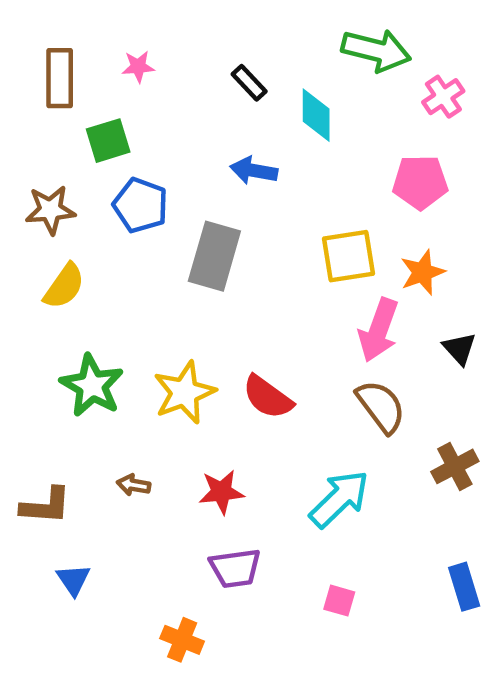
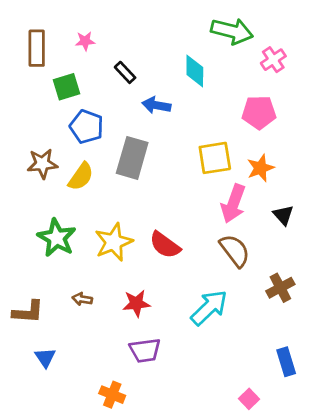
black rectangle: (249, 83) -> (125, 72), moved
brown star: (50, 210) -> (42, 164), moved
yellow semicircle: (64, 286) -> (81, 177), moved
pink square: (339, 601) -> (249, 399), moved, turned 30

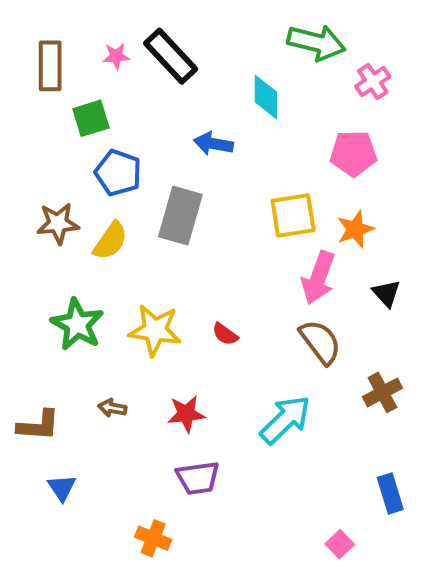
black rectangle: (125, 72) -> (171, 56), moved, size x1.8
yellow star: (114, 242) -> (155, 330), turned 30
red semicircle: (165, 245) -> (225, 334), size x0.6

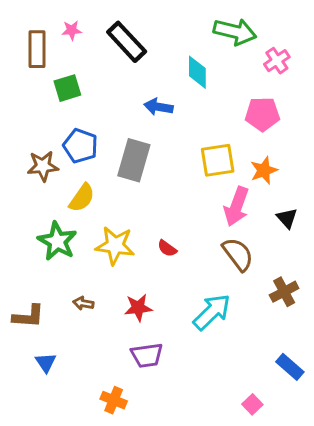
pink star: (116, 56) -> (72, 30), moved
blue pentagon: (118, 173) -> (80, 146), moved
yellow semicircle: (110, 241) -> (82, 198), moved
blue rectangle: (390, 494) -> (290, 367), turned -32

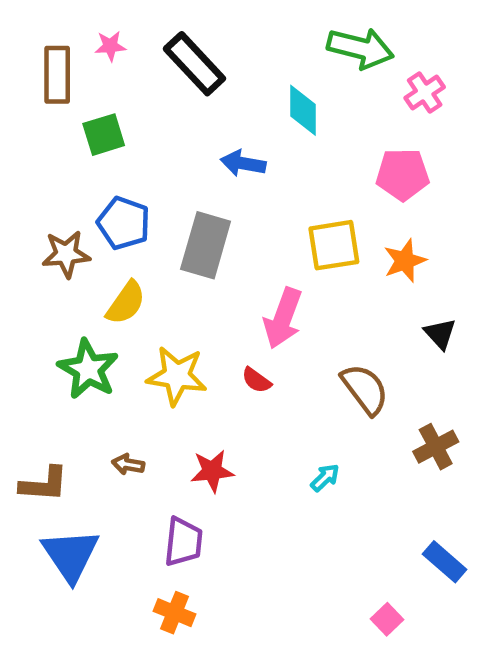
pink arrow: (236, 206) -> (283, 318), moved
cyan arrow: (212, 312) -> (325, 478), size x0.5
purple trapezoid: (147, 355) -> (183, 542), moved, turned -76
blue triangle: (46, 363) -> (71, 555), size x1.8

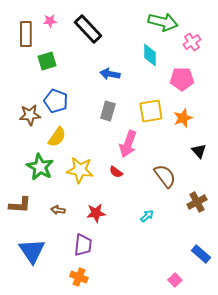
cyan diamond: (303, 110) -> (150, 55), moved
gray rectangle: (206, 245) -> (108, 111), moved, size x0.7
brown L-shape: (44, 484) -> (20, 205), moved

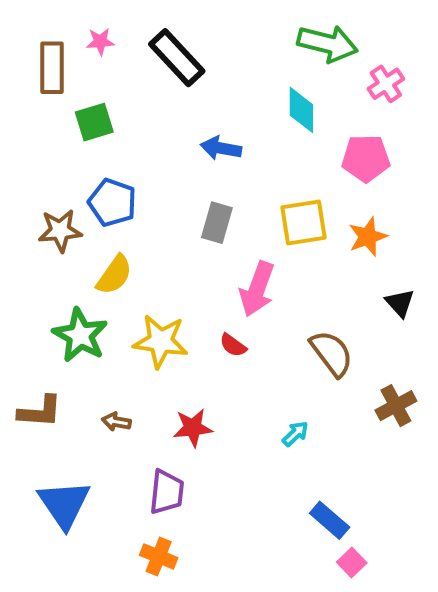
blue rectangle: (201, 254) -> (330, 520), moved

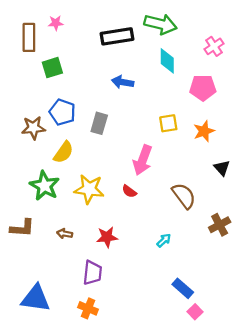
green arrow: (328, 44) -> (160, 24), moved
black rectangle: (177, 58) -> (117, 36), moved, turned -56
gray rectangle: (217, 223) -> (99, 123), moved
yellow square: (303, 223) -> (168, 123), size x0.7
blue triangle: (64, 504) -> (36, 298), moved, turned -48

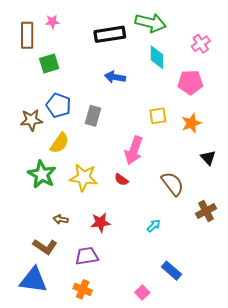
brown L-shape: (22, 228) -> (45, 247), moved, turned 30
purple trapezoid: (92, 273) -> (87, 256), turned -105
pink square: (195, 312) -> (142, 293), moved

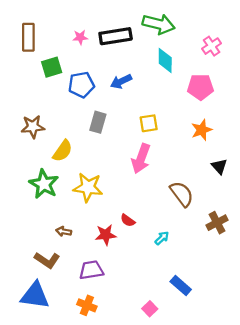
pink star: (52, 22) -> (80, 37), moved
blue arrow: (115, 77) -> (121, 81), turned -36
blue pentagon: (59, 105) -> (81, 85), moved, turned -30
yellow square: (158, 116) -> (149, 123), moved
red semicircle: (121, 180) -> (128, 220), moved

